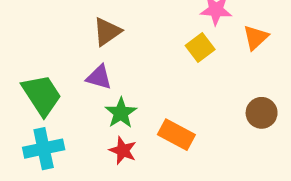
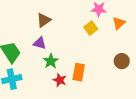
orange rectangle: (176, 135) -> (79, 72), turned 72
red star: (123, 151) -> (60, 80), moved

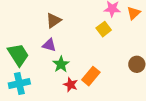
orange triangle: (119, 23) -> (134, 13), moved
orange rectangle: (79, 72) -> (91, 76), turned 30

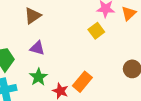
brown triangle: (54, 21) -> (33, 16), moved
green star: (61, 64) -> (38, 77), moved

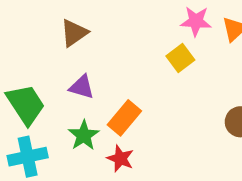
orange rectangle: (82, 82) -> (124, 118), moved

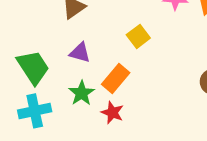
yellow square: (180, 58) -> (138, 36), moved

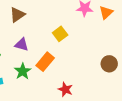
red star: (112, 113) -> (65, 89), moved

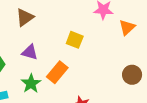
orange triangle: (106, 12) -> (127, 27), moved
yellow square: (60, 34) -> (75, 40), turned -32

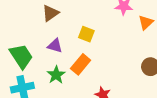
yellow square: (75, 40) -> (86, 34), moved

